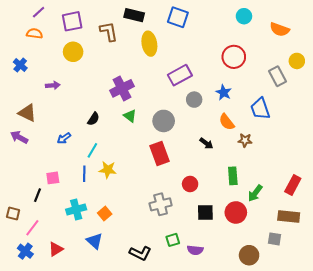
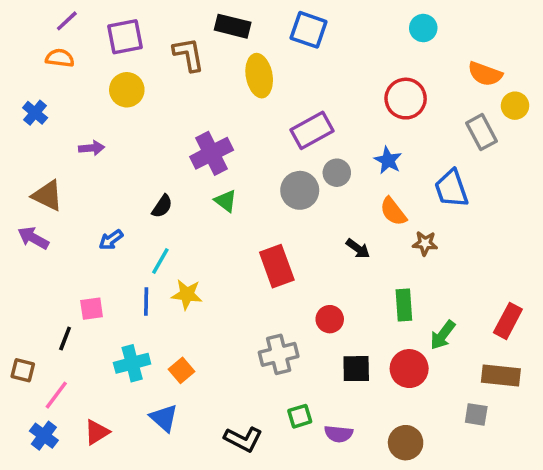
orange semicircle: (280, 29) -> (485, 74), moved
gray circle: (164, 121) -> (300, 190), moved
brown circle: (249, 255) -> (406, 443), moved

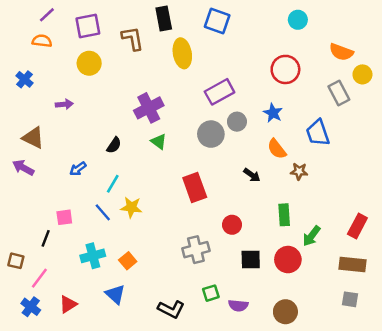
black rectangle: (233, 26) -> (164, 19), turned 65
blue line: (146, 302) -> (103, 212), turned -42
gray square: (476, 414) -> (350, 299), moved

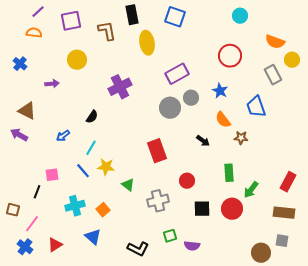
yellow circle: (89, 63) -> (77, 60), moved
green triangle: (159, 142) -> (128, 185), moved
brown circle: (285, 312) -> (261, 253), moved

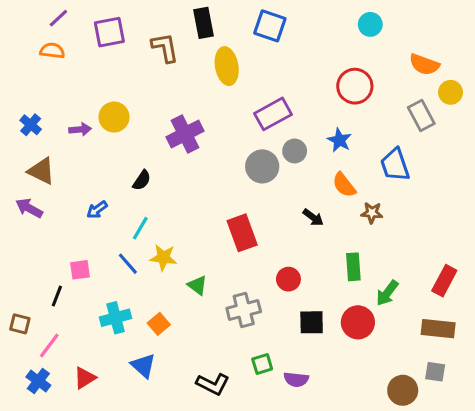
yellow circle: (77, 60) -> (114, 117), moved
blue cross: (20, 64) -> (31, 125), moved

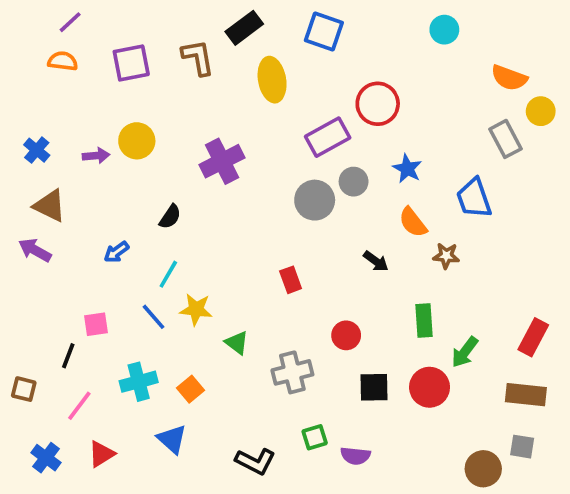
black rectangle: (204, 23) -> (244, 28), turned 64
purple square: (109, 32) -> (131, 63), moved
red circle: (355, 86) -> (378, 104), moved
red rectangle: (242, 233) -> (291, 280), size x0.6
pink line: (49, 346) -> (79, 406), moved

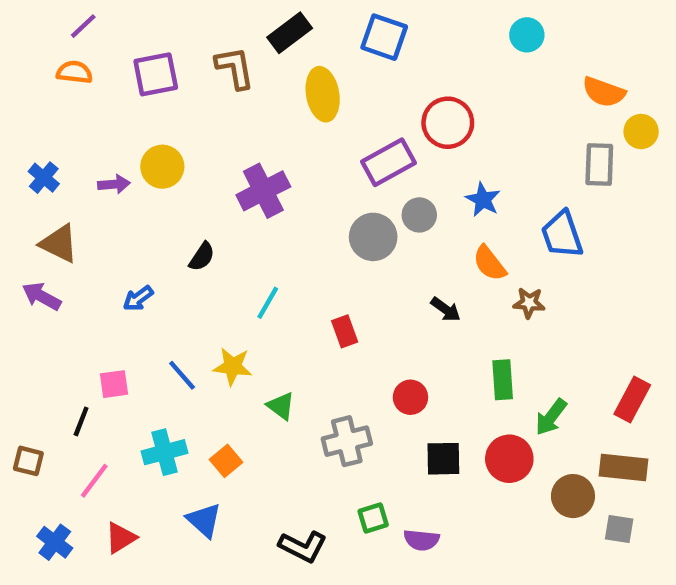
gray rectangle: (505, 139) -> (599, 164), turned 30
cyan line: (168, 274) -> (268, 303), moved
brown circle: (483, 469) -> (573, 496), moved

